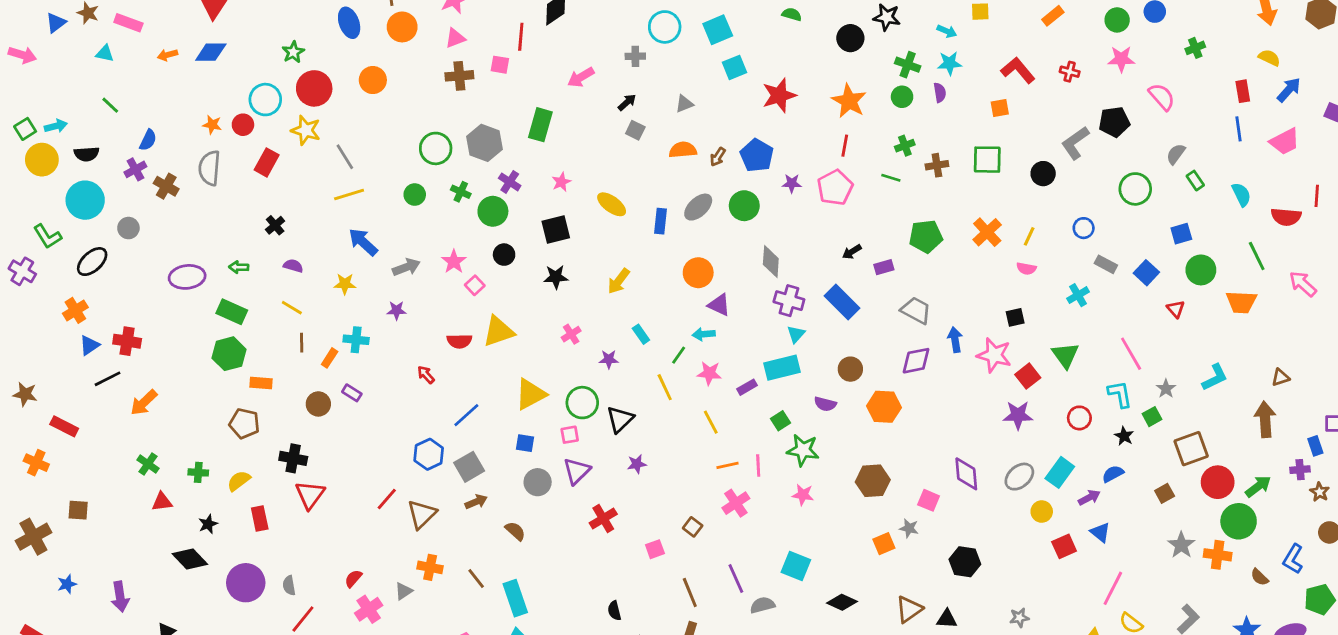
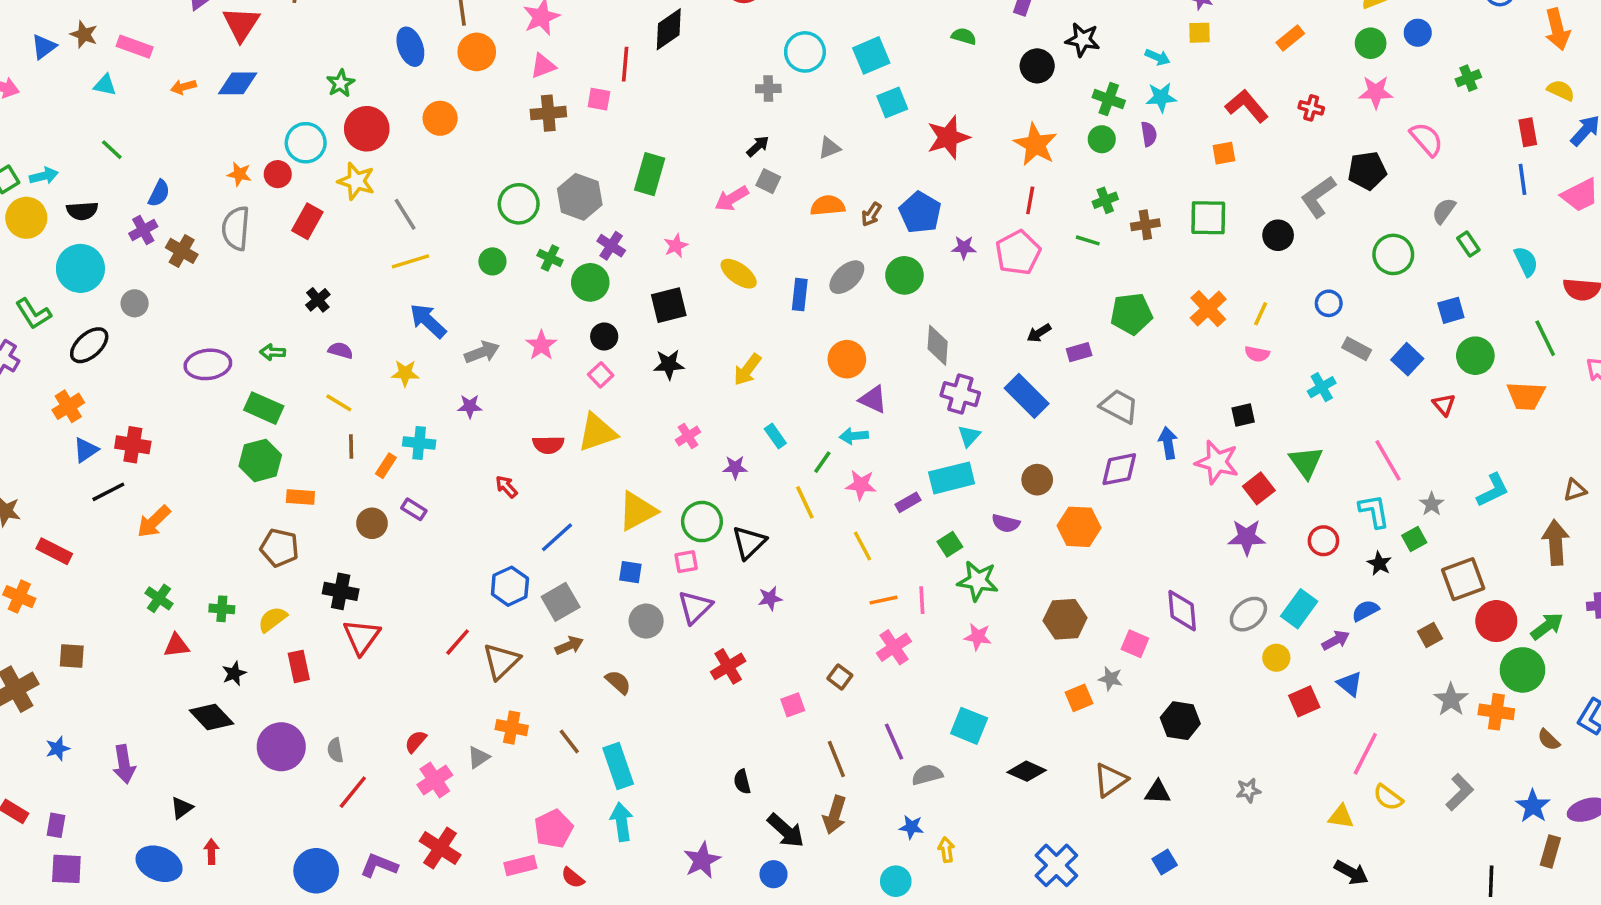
pink arrow: (581, 77) -> (732, 199), moved
pink square: (475, 285) -> (601, 375), moved

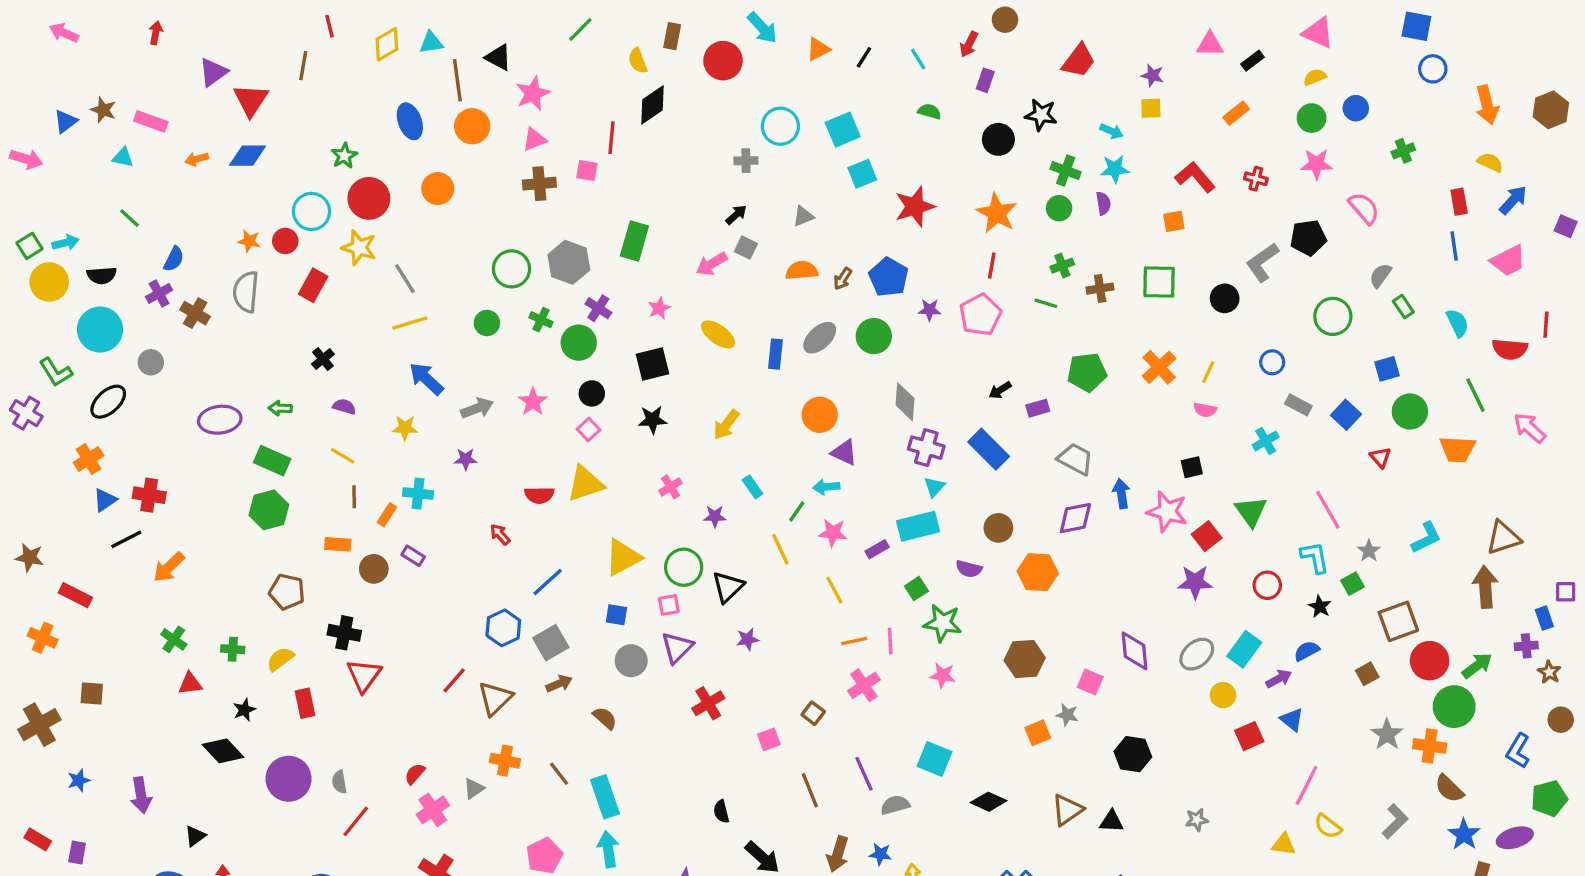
brown triangle: (1575, 490) -> (1503, 538), size x1.6
orange rectangle: (300, 497) -> (338, 544), moved
brown semicircle: (1549, 740) -> (1449, 789), moved, size x1.4
brown arrow: (835, 815) -> (838, 854), moved

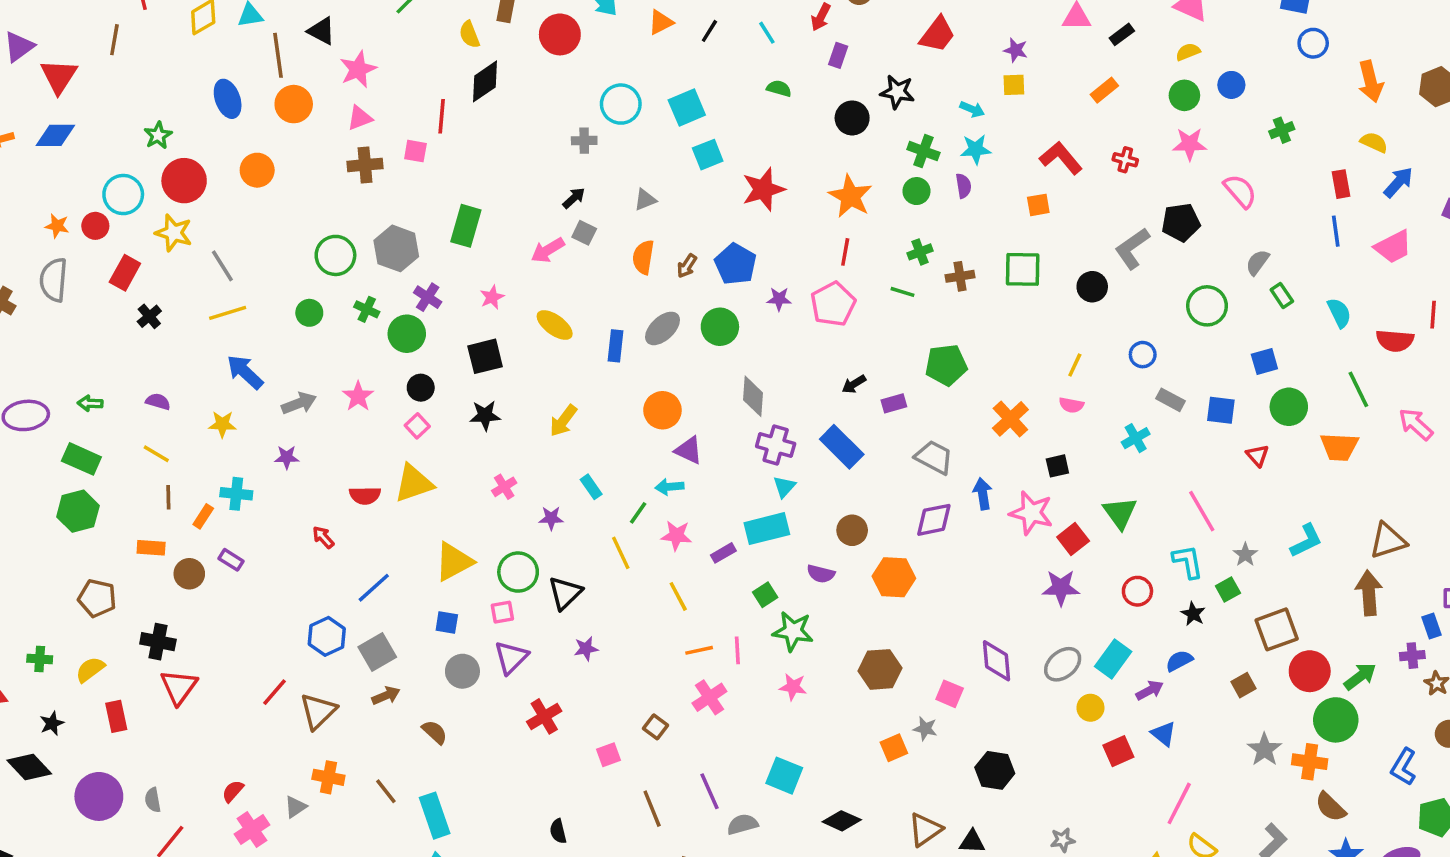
orange semicircle: (802, 271) -> (643, 257), turned -76
black cross: (323, 359) -> (149, 316), moved
orange cross: (1159, 367) -> (1010, 419), moved
blue square: (1346, 415) -> (1221, 410), turned -36

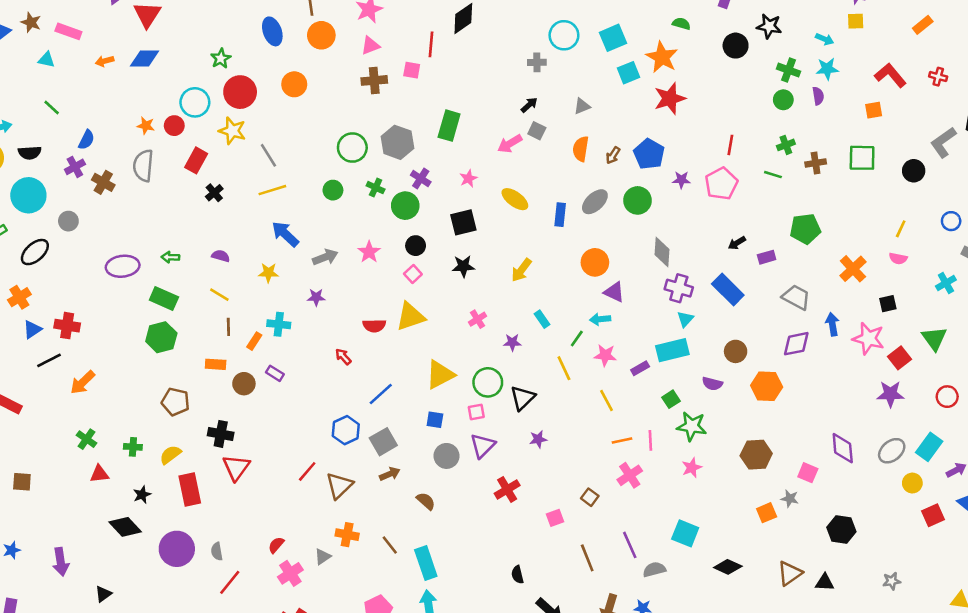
orange star: (850, 196) -> (662, 57), moved
pink star: (793, 687) -> (692, 468), turned -30
red rectangle: (116, 716) -> (190, 489), size x1.4

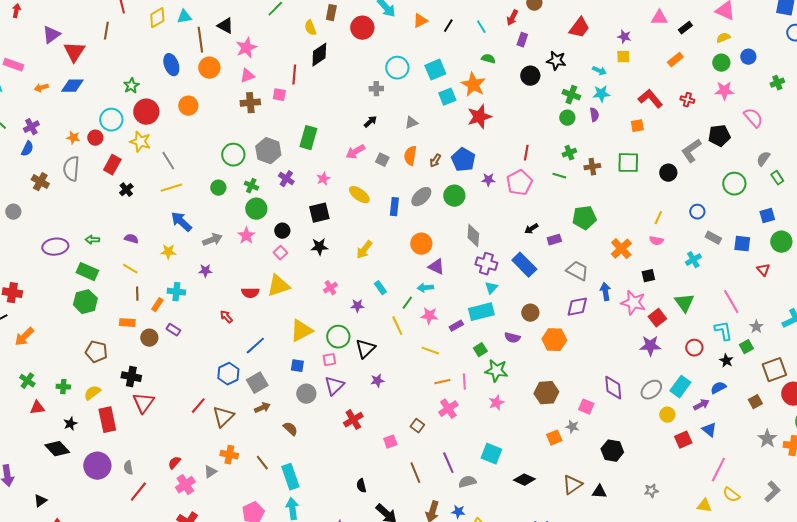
gray square: (537, 131) -> (382, 160), moved
purple cross: (75, 167) -> (31, 127), moved
green circle: (405, 206) -> (256, 209), moved
yellow line: (607, 400) -> (430, 351), turned -42

